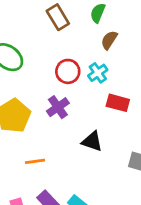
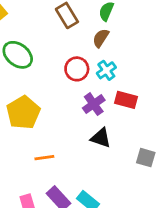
brown semicircle: (109, 40) -> (101, 38), moved
purple cross: (58, 107) -> (94, 104), moved

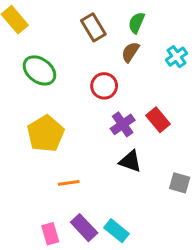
cyan cross: (106, 70) -> (177, 57), moved
red rectangle: (126, 100) -> (158, 120), turned 35

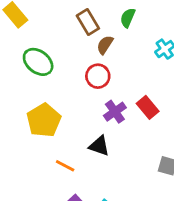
brown semicircle: (130, 52) -> (105, 45), moved
black triangle: (130, 161) -> (99, 146), moved
orange line: (69, 183) -> (65, 166), turned 36

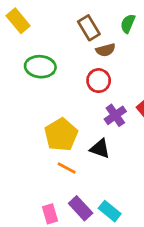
brown semicircle: (105, 45) -> (106, 50), turned -138
green ellipse: (38, 62) -> (40, 67), turned -32
yellow pentagon: (44, 120) -> (61, 135), moved

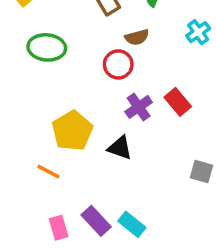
brown semicircle: (106, 50) -> (137, 37), moved
orange line: (67, 168) -> (48, 172), moved

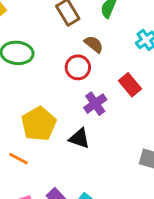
brown semicircle: (137, 37) -> (94, 44), turned -126
red rectangle: (178, 102) -> (130, 85), moved

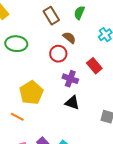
purple cross: (95, 104) -> (70, 79), turned -35
black triangle: (79, 138) -> (72, 103), moved

